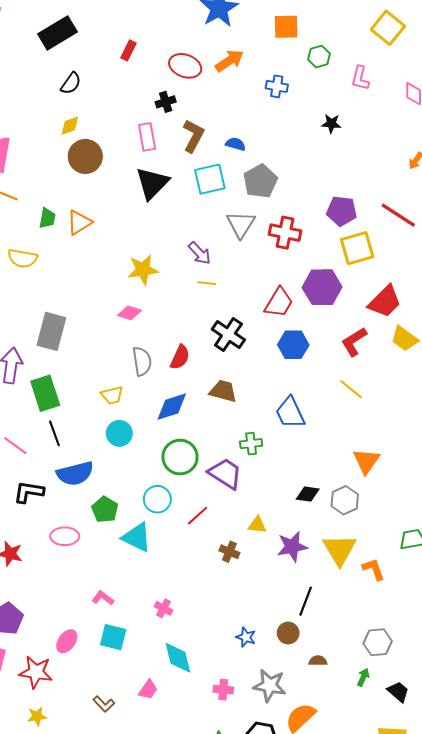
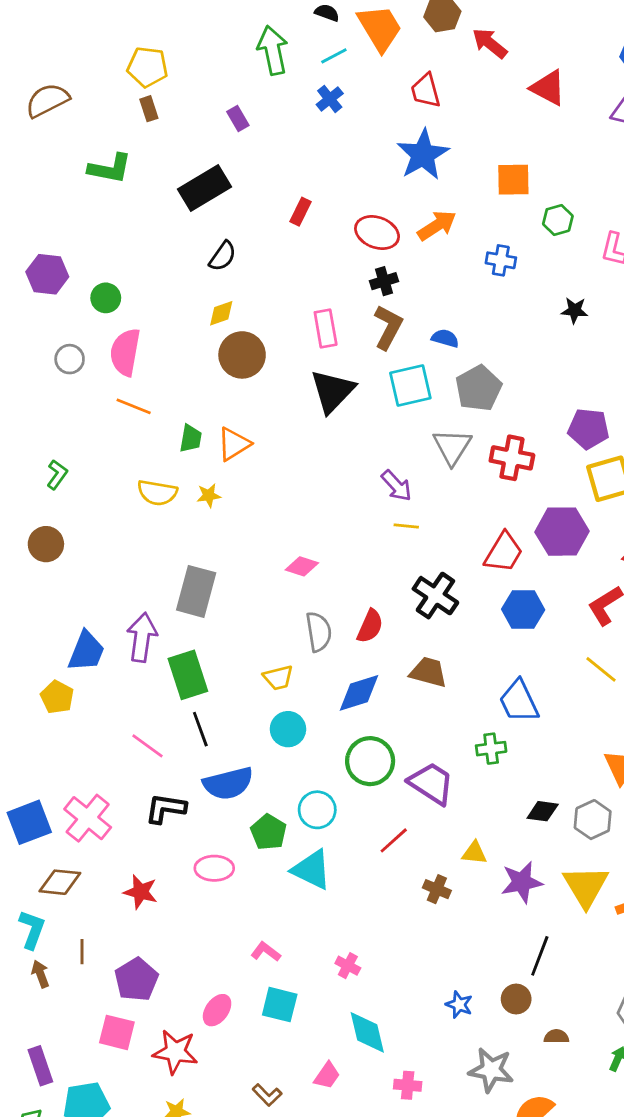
black cross: (166, 102) -> (384, 281), moved
yellow star: (143, 270) -> (209, 495), moved, size x0.6
green cross: (251, 444) -> (491, 749), moved
cyan circle: (157, 499) -> (317, 810), moved
pink cross: (223, 690) -> (408, 1085), moved

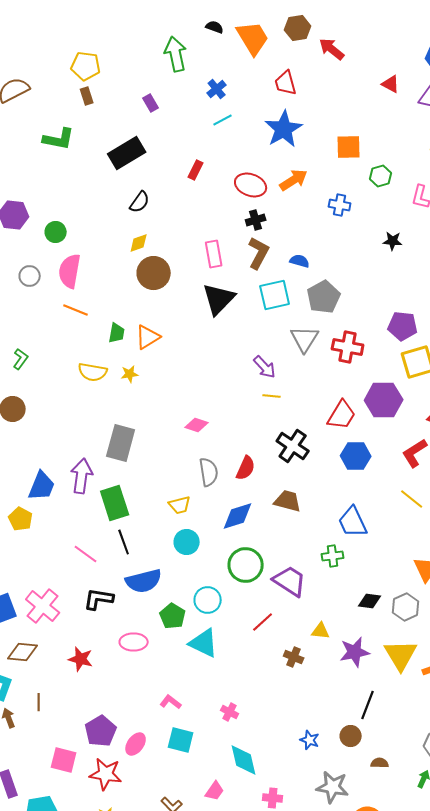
cyan line: (334, 56) -> (223, 120), moved
red triangle: (548, 88) -> (391, 84), moved, size x0.7
purple pentagon: (136, 980) -> (101, 731), moved

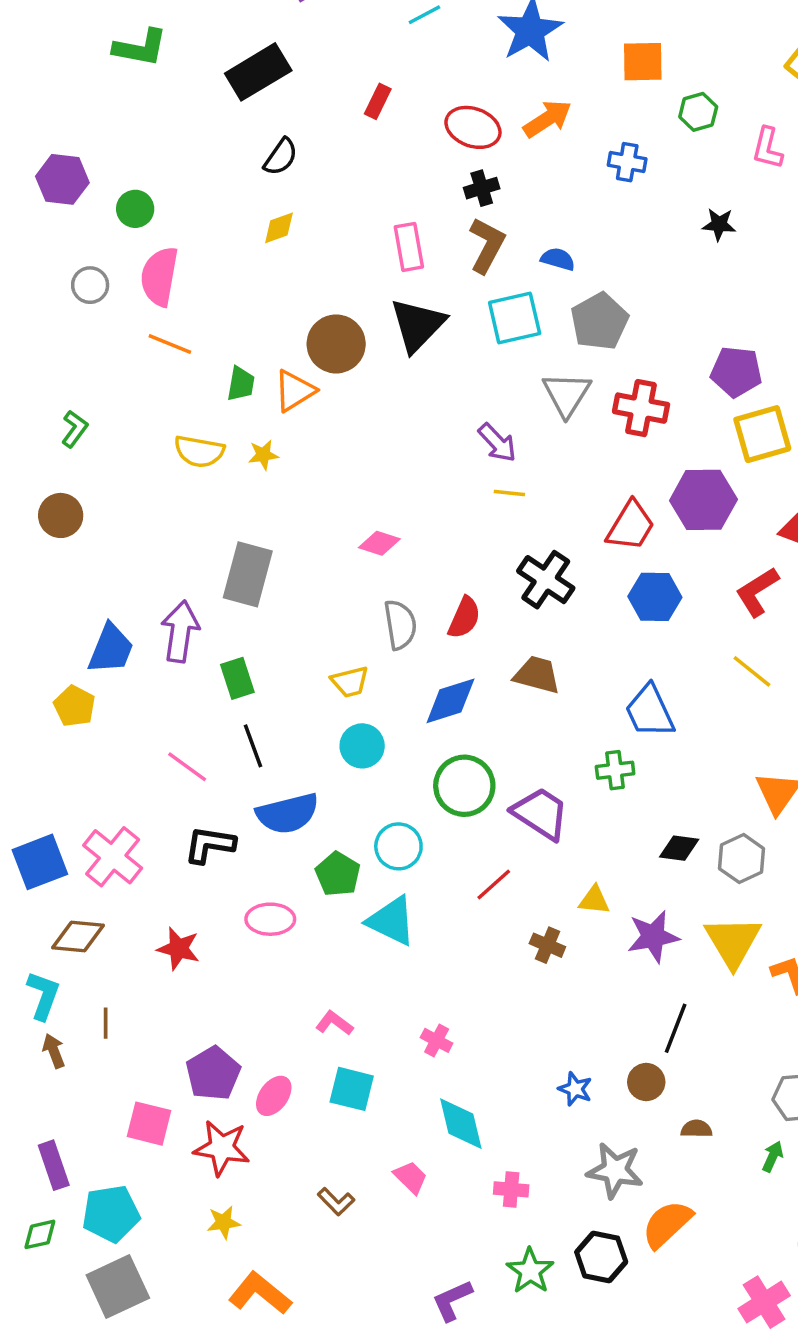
brown circle: (154, 273) -> (336, 344), moved
green rectangle: (115, 503) -> (237, 678), size x0.7
pink trapezoid: (215, 791) -> (411, 1177), turned -80

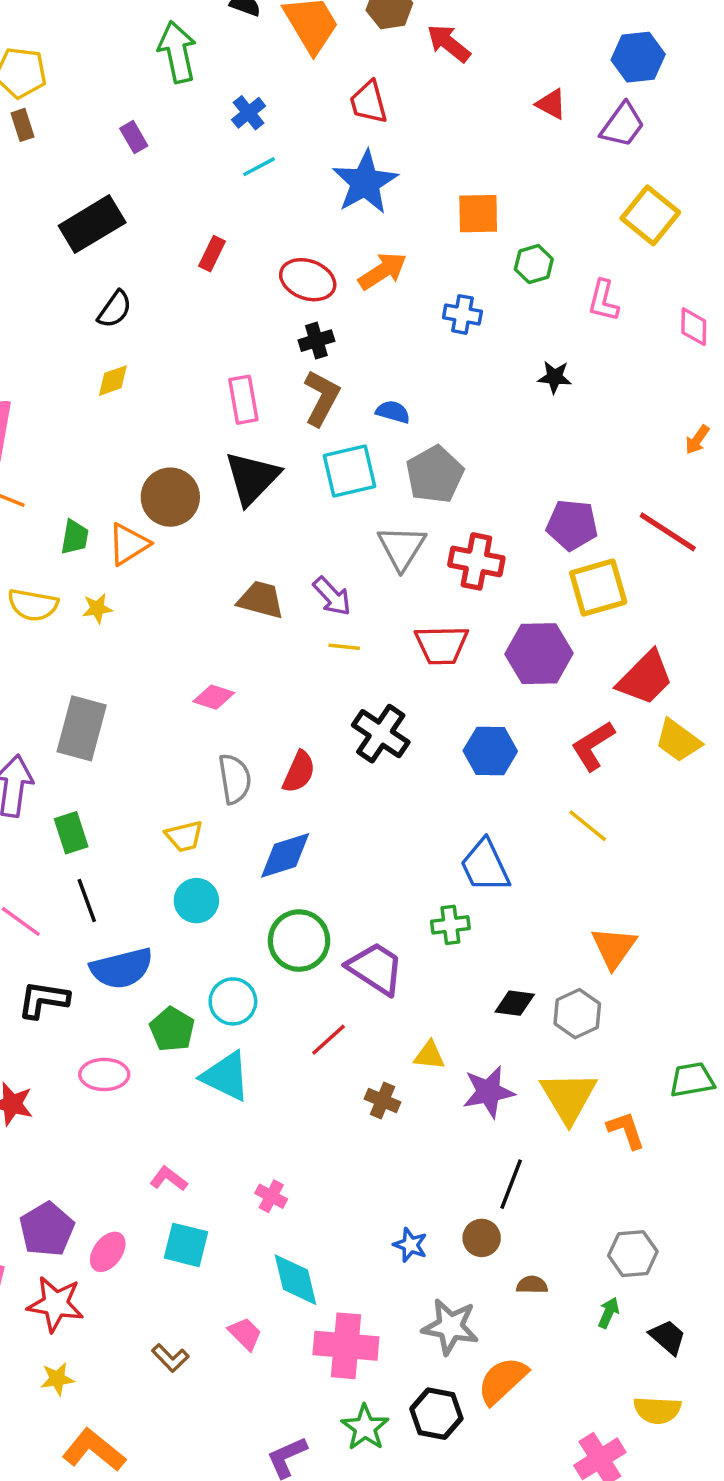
red trapezoid: (631, 526) -> (442, 645), moved, turned 58
brown trapezoid: (537, 675) -> (261, 600), moved
pink cross: (511, 1189) -> (346, 1346), size x1.8

